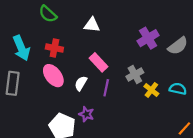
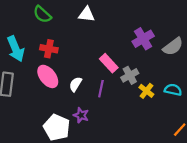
white triangle: (92, 25) -> (87, 14), moved
pink rectangle: (98, 62) -> (109, 63), moved

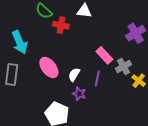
red cross: (49, 49) -> (61, 25), moved
purple star: (81, 115) -> (79, 94), moved

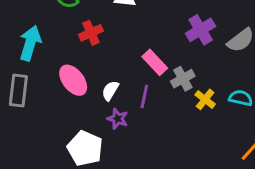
red cross: (61, 25) -> (91, 33), moved, turned -35
cyan arrow: (20, 42) -> (30, 43), turned -140

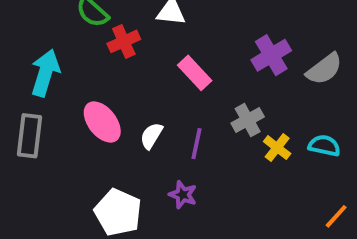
red cross: (91, 33) -> (124, 41), moved
pink rectangle: (155, 62) -> (195, 73), moved
purple star: (118, 119) -> (183, 195), moved

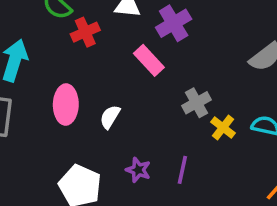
purple cross: (271, 55) -> (174, 23), moved
pink ellipse: (102, 122) -> (66, 105), turned 39
purple line: (197, 144) -> (182, 170), moved

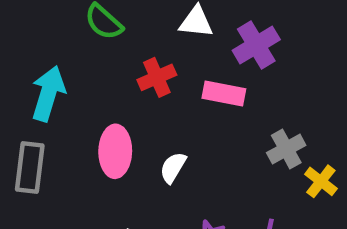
red cross: (85, 32) -> (157, 77), moved
pink rectangle: (149, 60) -> (224, 94), turned -36

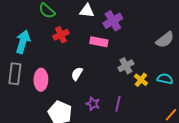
red cross: (157, 77) -> (61, 35), moved
pink ellipse: (115, 151) -> (41, 80), moved

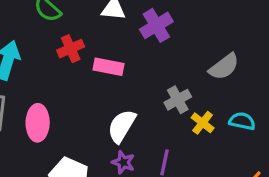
gray semicircle: (165, 40) -> (224, 67), moved
pink rectangle: (99, 42) -> (109, 67), moved
white semicircle: (77, 74) -> (122, 126), moved, size x1.5

